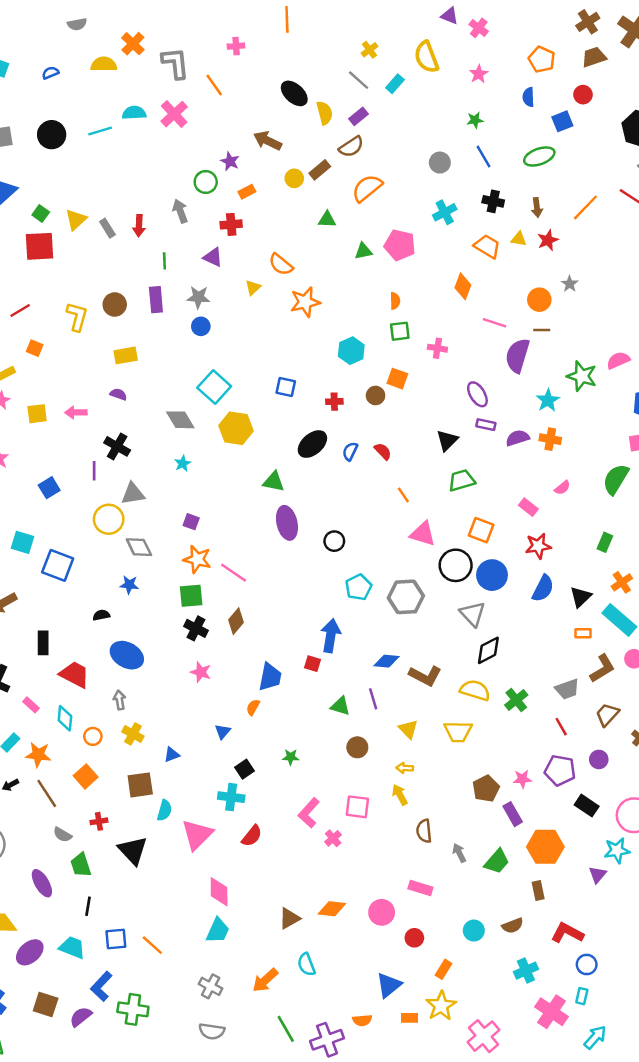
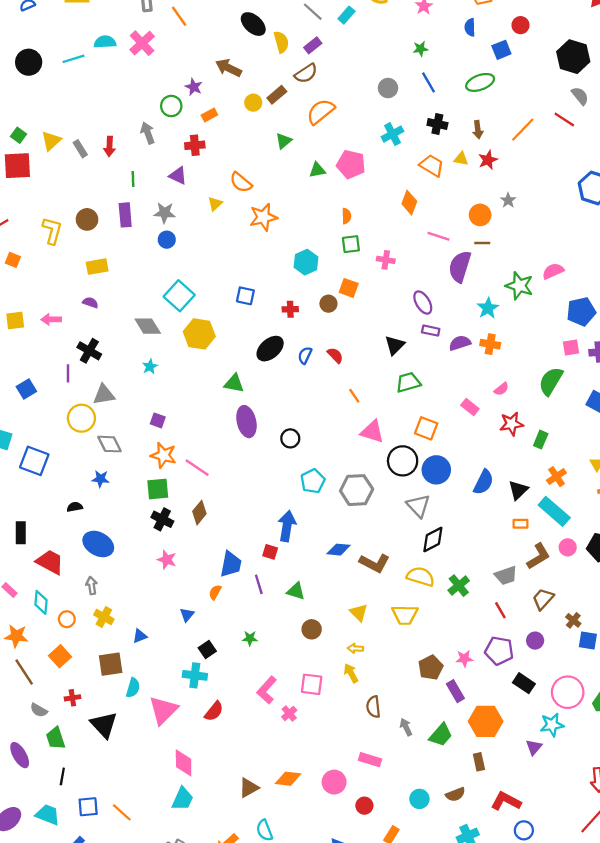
green triangle: (327, 220) -> (284, 141), turned -42
red star: (538, 546) -> (512, 424), moved
purple line: (373, 699) -> (259, 584), moved

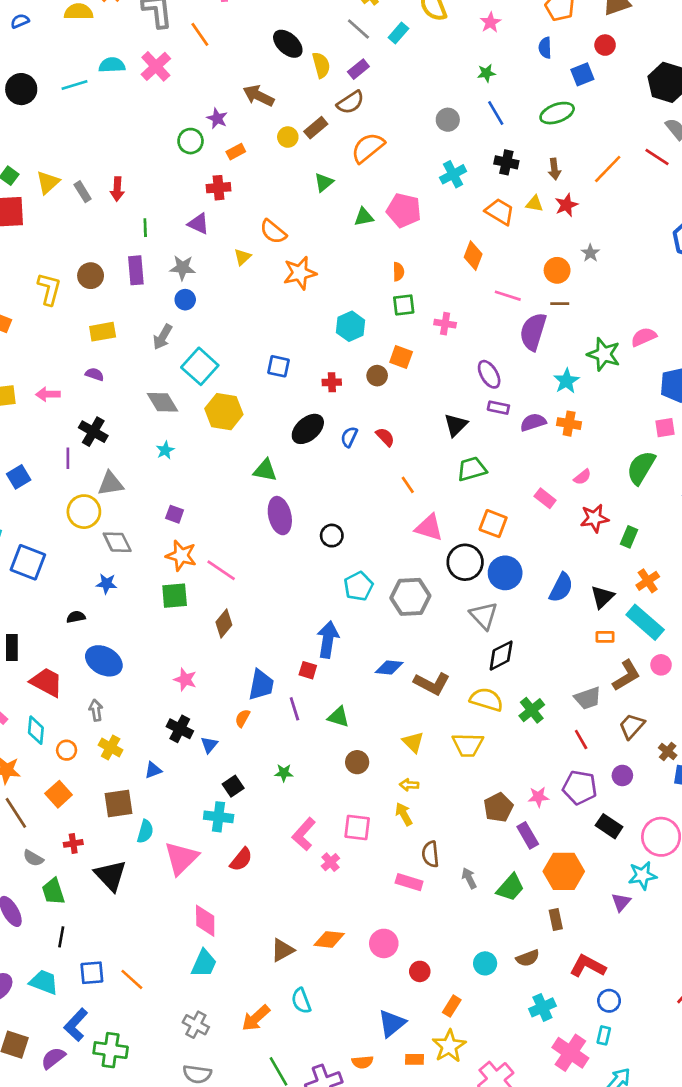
gray arrow: (148, 133) -> (163, 337), moved, turned -130
black cross: (162, 519) -> (180, 729), moved
pink rectangle: (370, 760) -> (409, 882), moved

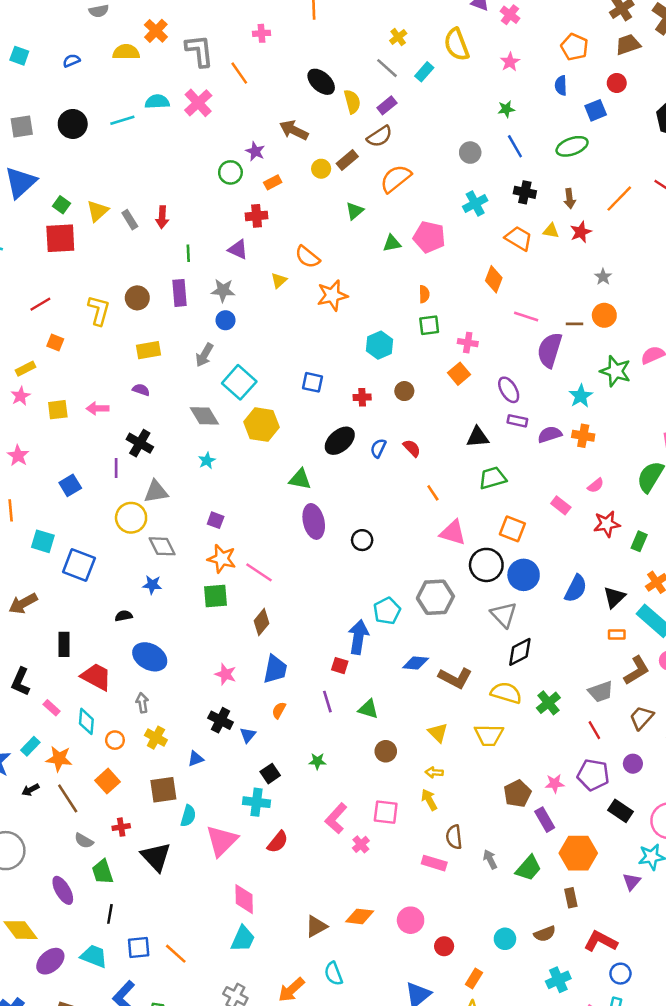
orange circle: (557, 270) -> (604, 315), moved
orange square: (401, 357) -> (459, 374), moved, turned 30
black triangle: (456, 425) -> (478, 437), turned 40
cyan pentagon: (358, 586) -> (387, 611), moved
blue trapezoid: (261, 685) -> (275, 669), moved

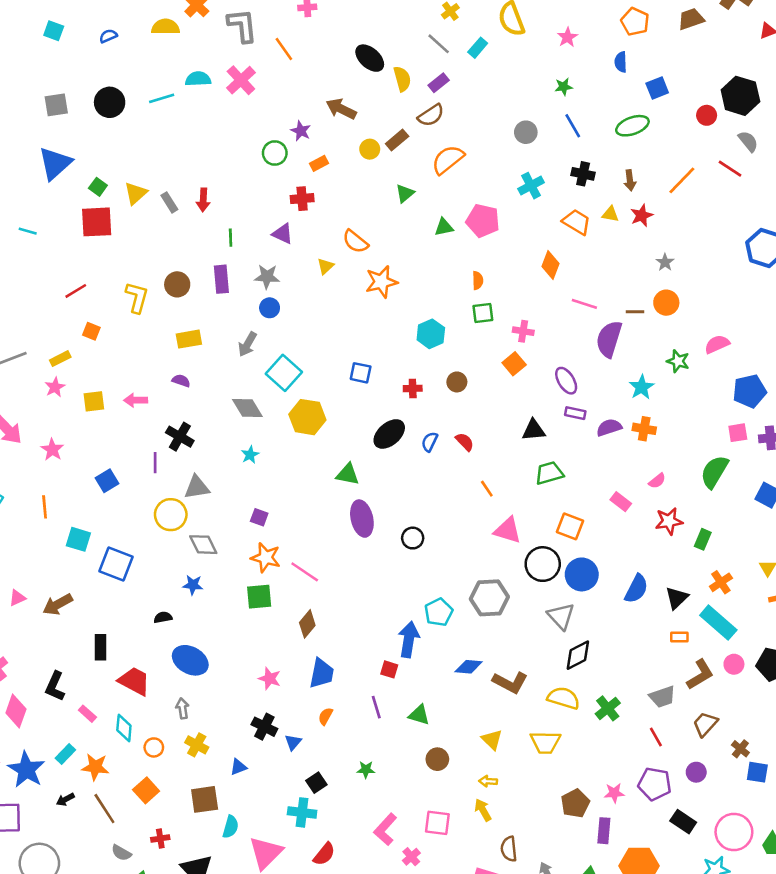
red circle: (617, 83) -> (707, 115), moved
green star: (616, 371) -> (678, 361), size x0.7
purple rectangle: (545, 820) -> (604, 831), turned 35

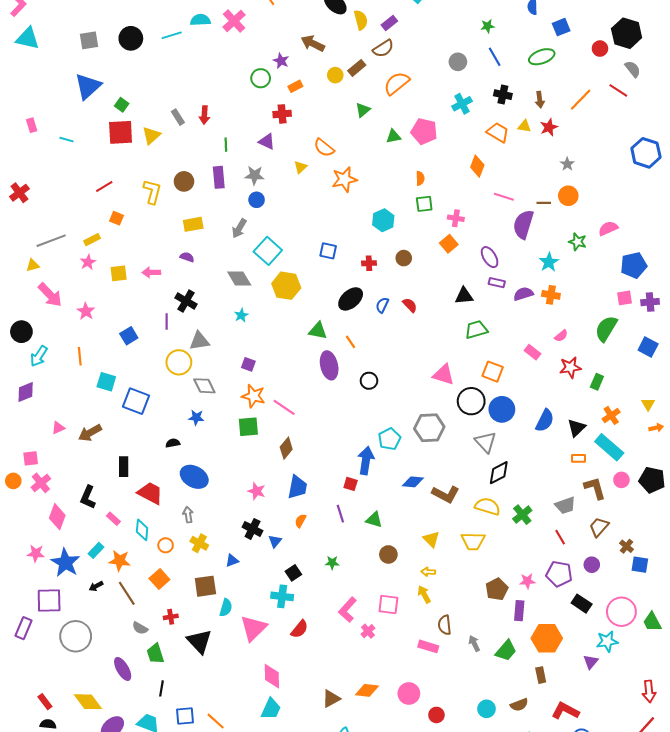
yellow triangle: (136, 193) -> (151, 135), moved
orange line: (487, 489) -> (351, 342), moved
brown L-shape: (700, 675) -> (595, 488), turned -75

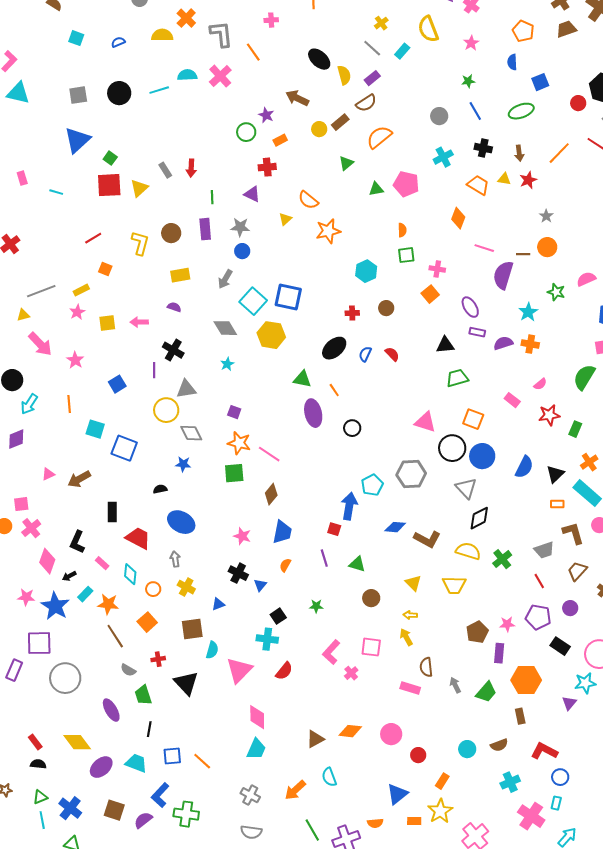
blue square: (328, 251) -> (288, 297), moved, size x1.6
black arrow: (96, 586) -> (69, 576), moved

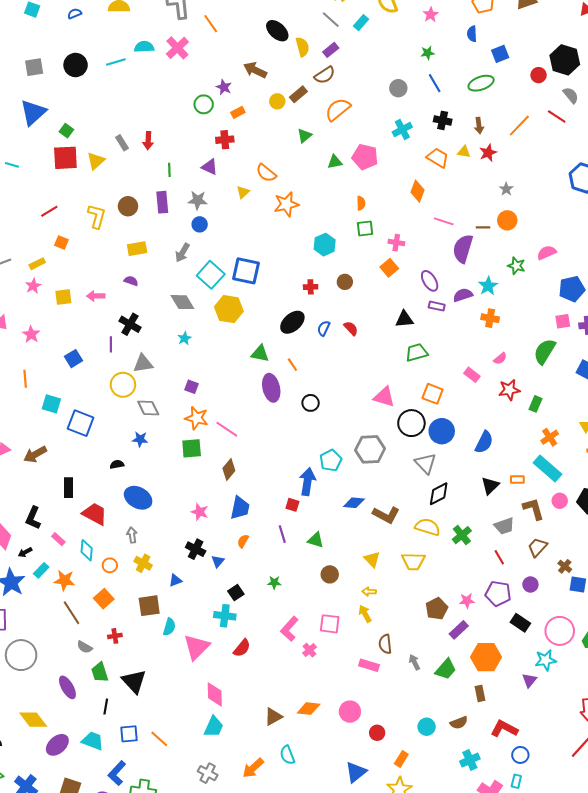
purple semicircle: (503, 343) -> (463, 295), moved
black triangle: (555, 474) -> (490, 486), moved
purple rectangle: (499, 653) -> (459, 630), turned 42
black triangle: (186, 683) -> (134, 681), moved

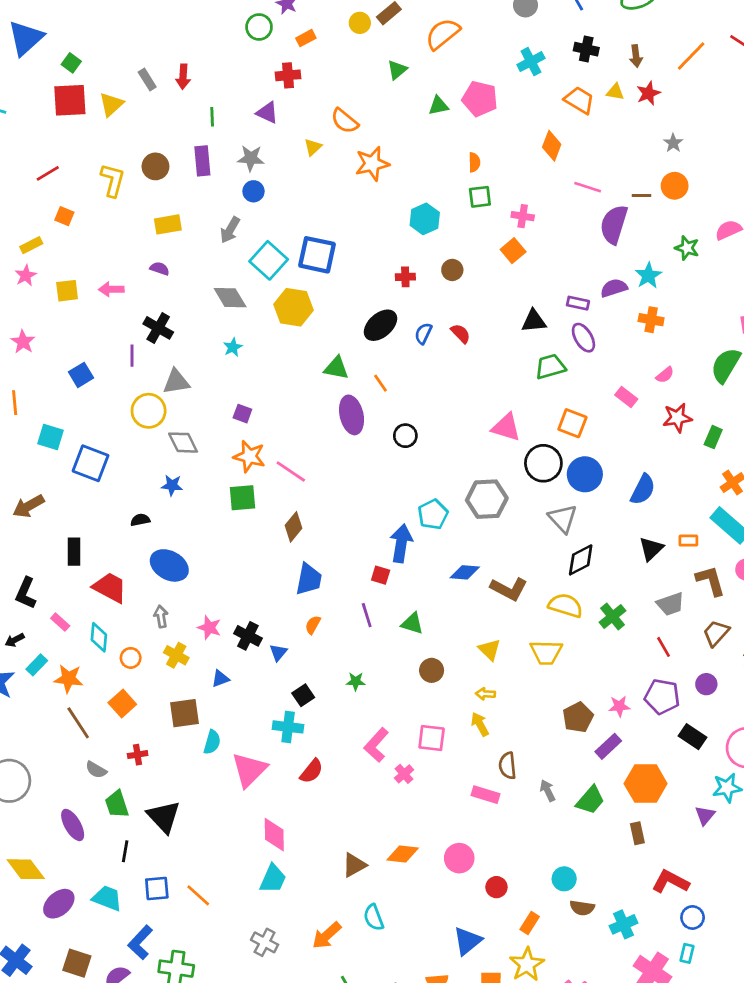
purple ellipse: (430, 281) -> (583, 338), moved
pink star: (200, 512) -> (209, 628), moved
brown semicircle: (459, 723) -> (582, 908), moved, turned 30

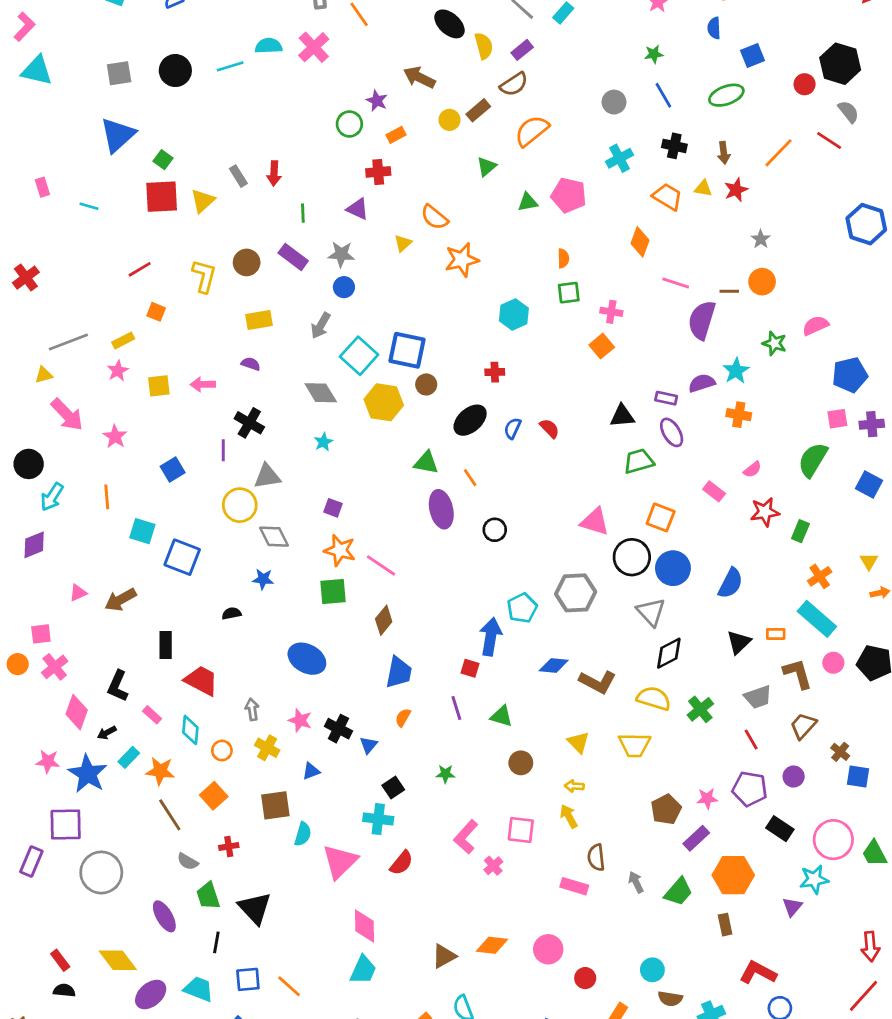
purple rectangle: (202, 161) -> (293, 257), turned -48
brown circle: (452, 270) -> (426, 384), moved
blue ellipse: (169, 565) -> (307, 659), moved

